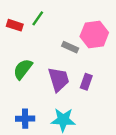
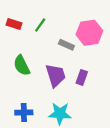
green line: (38, 18) -> (40, 25), moved
green semicircle: (23, 69) -> (22, 65), turned -65

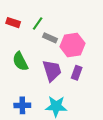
pink hexagon: (89, 33) -> (72, 45), moved
gray rectangle: (66, 45) -> (50, 38), moved

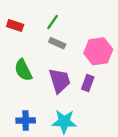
green line: (38, 24) -> (53, 22), moved
pink hexagon: (72, 45) -> (98, 51), moved

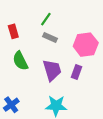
red rectangle: (15, 26) -> (13, 31), moved, turned 56
blue cross: (26, 120) -> (11, 105), moved, turned -35

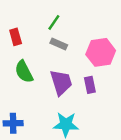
purple rectangle: (76, 72) -> (90, 85), turned -32
blue cross: (11, 105) -> (13, 123), turned 35

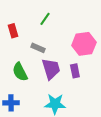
gray rectangle: (59, 44) -> (38, 48), moved
green semicircle: (24, 72) -> (20, 72), moved

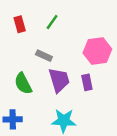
red rectangle: (13, 31) -> (20, 24), moved

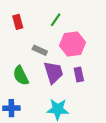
green line: (52, 22) -> (56, 20), moved
pink hexagon: (97, 51) -> (72, 44), moved

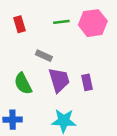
green line: (56, 20) -> (61, 22), turned 48
pink hexagon: (72, 44) -> (93, 23), moved

